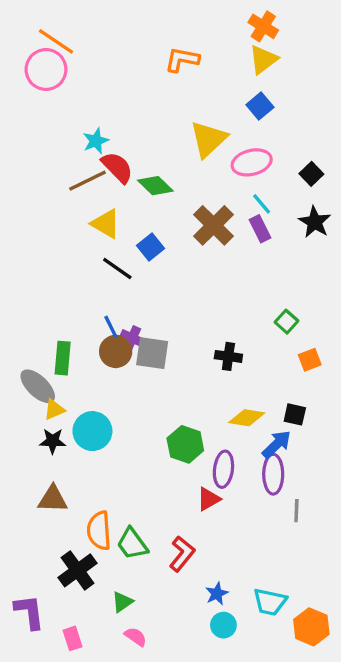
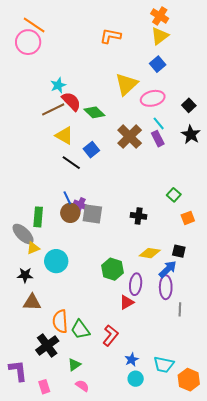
black star: (53, 441) -> (25, 275), moved

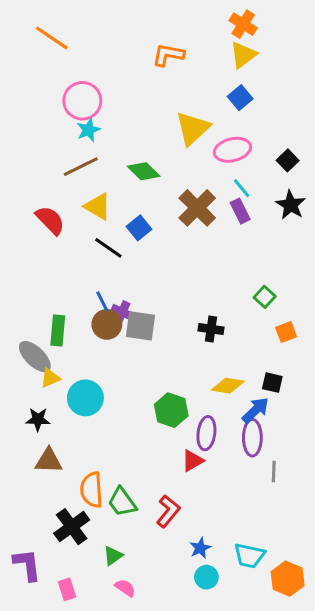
pink circle: (28, 42) -> (82, 101), moved
red semicircle: (71, 101) -> (50, 220), moved

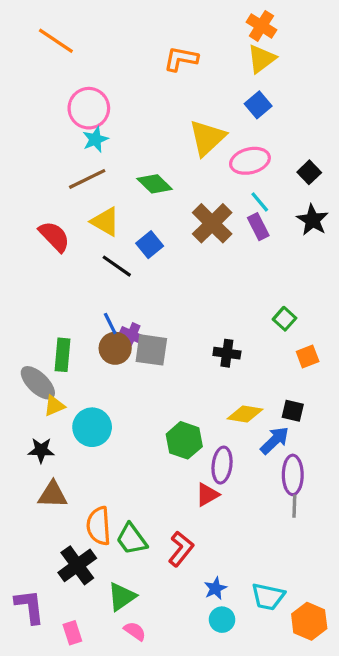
purple ellipse: (252, 438) -> (293, 475), moved
green triangle: (113, 556) -> (122, 597), size x1.4

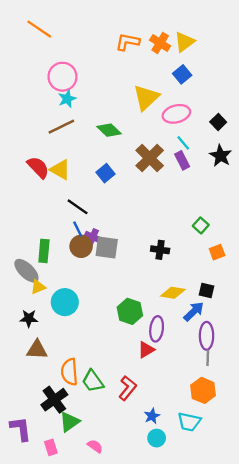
orange cross: (261, 26) -> (160, 43), moved
yellow triangle: (105, 222) -> (60, 170), moved
black line: (117, 266) -> (78, 207), moved
green triangle: (122, 597) -> (69, 422), moved
orange hexagon: (309, 621) -> (203, 390), moved

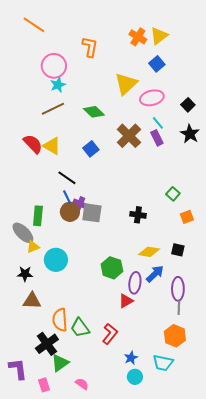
orange L-shape: (128, 42) -> (90, 47), moved, turned 90
blue arrow: (194, 311) -> (155, 274), moved

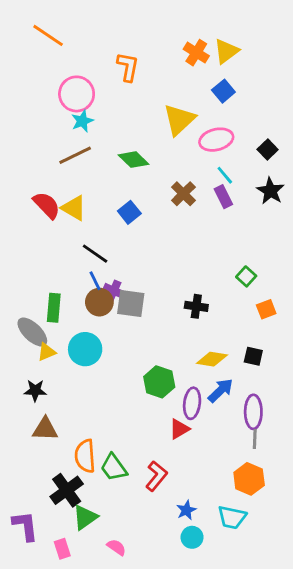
brown cross: (129, 136) -> (183, 194), size x0.7
cyan circle: (56, 260) -> (85, 349), moved

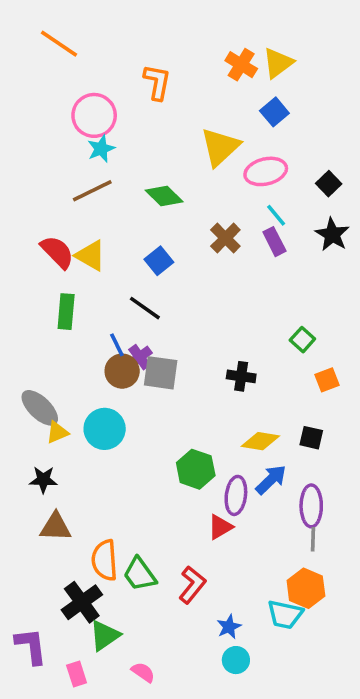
black line: (95, 254) -> (145, 308), moved
purple cross: (114, 291) -> (140, 357), turned 30
green rectangle: (54, 308) -> (66, 312), moved
cyan trapezoid: (232, 517) -> (285, 614), moved

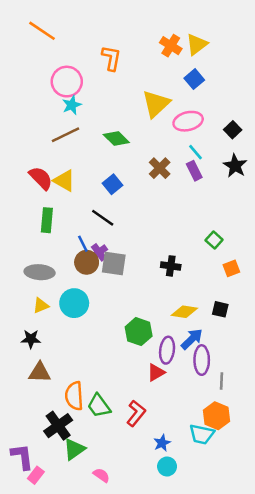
gray ellipse: (40, 408) -> (40, 272), moved, turned -40
purple ellipse: (311, 506) -> (202, 360), moved
pink rectangle: (77, 674) -> (36, 475), moved, turned 56

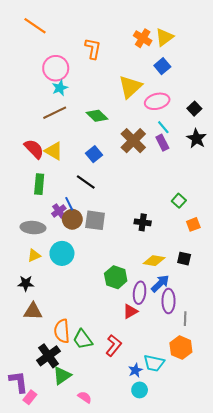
brown cross: (160, 168) -> (133, 141), size x1.4
purple cross: (99, 252) -> (59, 211), moved
cyan trapezoid: (202, 434) -> (154, 363), moved

